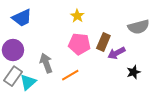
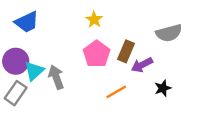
pink pentagon: (79, 44) -> (97, 54), turned 30
orange line: (70, 75) -> (116, 92), moved
cyan triangle: (28, 82) -> (34, 71), moved

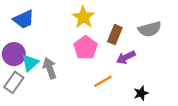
yellow star: (94, 20) -> (83, 17), size x1.5
brown rectangle: (126, 51) -> (115, 35), moved
black star: (163, 88) -> (141, 93), moved

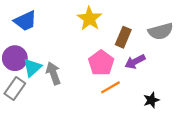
pink pentagon: (86, 48) -> (101, 63), moved

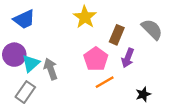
gray semicircle: (161, 31) -> (152, 29), turned -120
purple arrow: (135, 62) -> (128, 58), turned -42
gray rectangle: (15, 88) -> (25, 92), moved

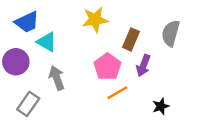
yellow star: (85, 17) -> (95, 20), turned 30
gray semicircle: (152, 29) -> (171, 33), turned -120
cyan triangle: (31, 63) -> (47, 42), moved, turned -48

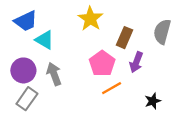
yellow star: (95, 20) -> (90, 19), turned -30
purple circle: (16, 62) -> (23, 70), moved

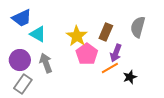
yellow star: (90, 19) -> (77, 36), moved
orange line: (112, 88) -> (110, 68), moved
black star: (153, 101) -> (130, 77), moved

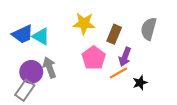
blue trapezoid: (22, 18) -> (23, 34), moved
yellow star: (77, 36) -> (84, 23), moved, turned -30
purple circle: (20, 60) -> (31, 72), moved

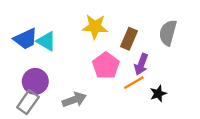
gray arrow: (50, 68) -> (74, 100), moved, turned 90

